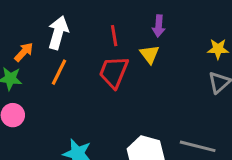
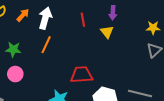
orange arrow: (24, 52) -> (23, 15), moved
red trapezoid: (114, 72) -> (82, 75), moved, turned 65

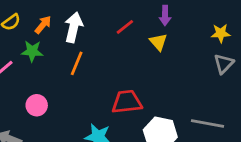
red line: (83, 20) -> (125, 27), turned 64
green star: (13, 49) -> (32, 51), moved

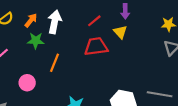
green star: (32, 51) -> (36, 41), moved
orange line: (77, 63) -> (55, 63), moved
red trapezoid: (127, 102) -> (96, 47), moved

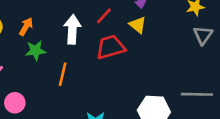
white arrow: (55, 22) -> (72, 29), moved
pink circle: (27, 83) -> (15, 103), moved

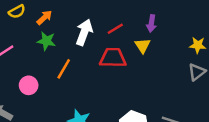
pink circle: (15, 103) -> (29, 85), moved

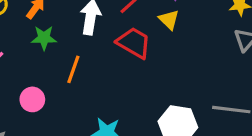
red trapezoid: (113, 58) -> (134, 43), turned 40

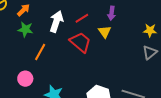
pink circle: (32, 99) -> (25, 79), moved

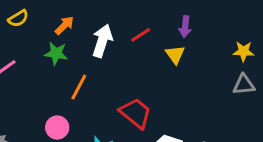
orange arrow: (23, 10) -> (64, 25), moved
red trapezoid: (80, 42) -> (135, 113), moved
gray triangle: (150, 52) -> (244, 85), turned 35

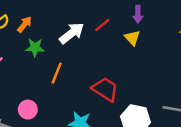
orange arrow: (64, 25) -> (25, 24), moved
white arrow: (102, 41) -> (72, 33), turned 40
pink circle: (57, 128) -> (28, 110), moved

